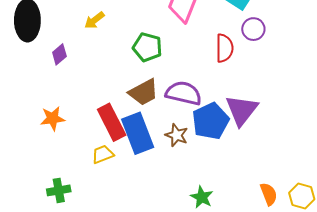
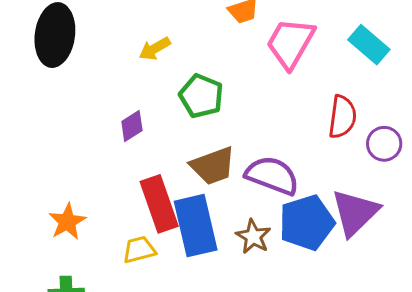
purple circle: (253, 29) -> (384, 144), moved
green pentagon: (147, 47) -> (201, 96), moved
purple diamond: (59, 54) -> (132, 126), moved
orange star: (53, 118) -> (67, 222), moved, turned -30

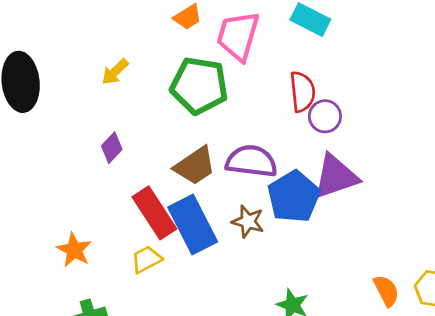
green pentagon: (201, 96) -> (199, 86), moved, size x1.4
purple circle: (384, 144) -> (325, 116), moved
purple triangle: (355, 213) -> (336, 176), turned 39

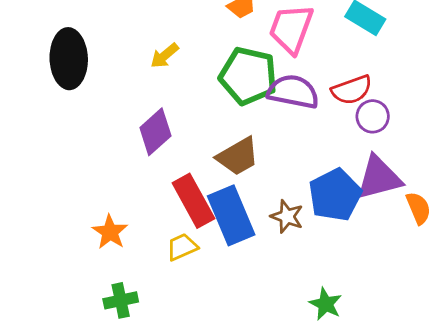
red semicircle: (302, 92) -> (352, 90), turned 72
purple diamond: (112, 148) -> (155, 132), size x1.5
purple semicircle: (251, 161) -> (293, 92), moved
orange semicircle: (386, 291) -> (418, 208), moved

